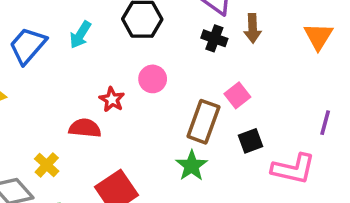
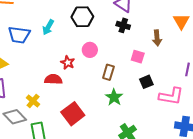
brown arrow: (253, 28) -> (157, 38), moved
blue trapezoid: (28, 46) -> (19, 35), turned -120
pink square: (237, 95) -> (138, 57), turned -32
brown rectangle: (203, 122) -> (108, 72), moved, size x0.7

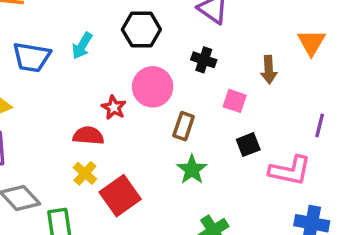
black cross: (123, 25) -> (204, 60), moved
pink circle: (90, 50) -> (153, 87), size x1.5
yellow cross: (33, 101) -> (85, 173), moved

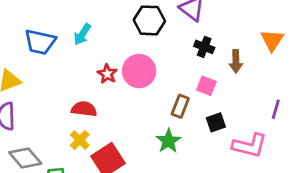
black hexagon: (141, 29) -> (149, 20), moved
black cross: (204, 60) -> (204, 47), moved
red star: (114, 107) -> (107, 74), moved
brown rectangle: (184, 126) -> (180, 106), moved

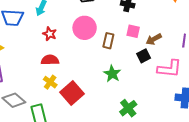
brown arrow: (236, 61) -> (154, 39), moved, turned 70
red star: (107, 74) -> (50, 34), moved
brown rectangle: (180, 106) -> (108, 41), moved

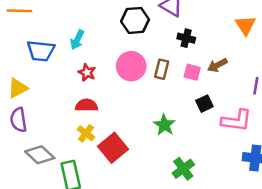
brown arrow: (154, 39) -> (217, 65), moved
brown rectangle: (108, 41) -> (162, 69), moved

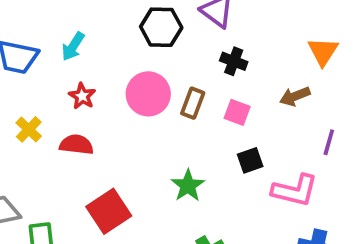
brown arrow: (217, 65) -> (295, 96), moved
yellow cross: (86, 133) -> (29, 129), moved

